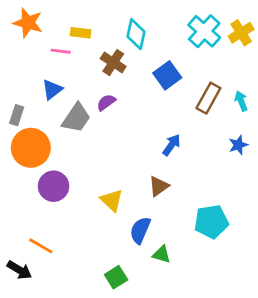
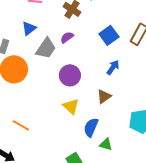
blue square: (167, 75) -> (109, 35), moved
purple circle: (54, 186) -> (70, 75), moved
orange line: (41, 246) -> (21, 125), moved

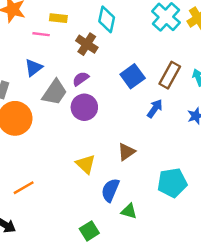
blue arrow: (113, 67) -> (155, 108), moved
purple circle: (70, 75) -> (84, 107), moved
orange line: (21, 125) -> (24, 188), turned -60

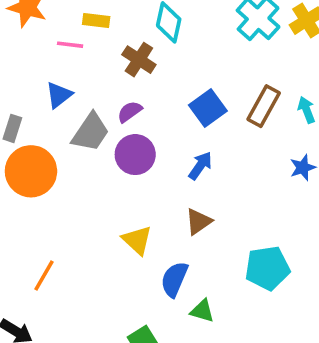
blue arrow: (155, 108) -> (200, 166), moved
orange line: (24, 188) -> (44, 276), turned -30

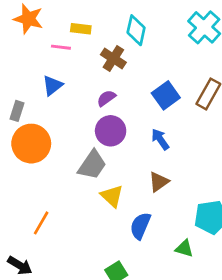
gray trapezoid: (91, 132) -> (92, 165), moved
blue arrow: (200, 166) -> (160, 139), turned -70
green triangle: (202, 311) -> (184, 248), moved

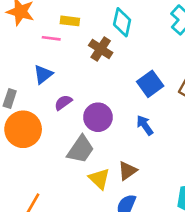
purple semicircle: (106, 98) -> (63, 103), moved
brown triangle: (159, 182) -> (127, 171), moved

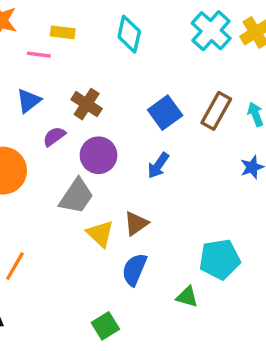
brown cross: (101, 49) -> (87, 104), moved
blue arrow: (145, 125) -> (158, 165), turned -110

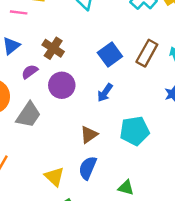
gray trapezoid: (76, 196) -> (28, 115), moved
yellow triangle: (100, 234) -> (54, 177), moved
cyan pentagon: (220, 259) -> (135, 131), moved

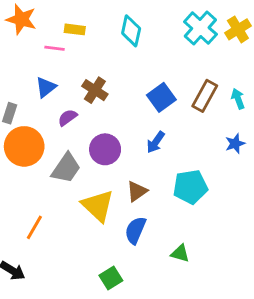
purple circle: (62, 85) -> (105, 149), moved
yellow triangle: (54, 177) -> (98, 206), moved, size x1.4

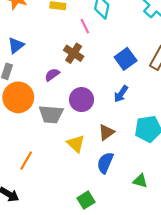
pink line: (54, 48) -> (85, 26), moved, turned 56
blue triangle: (46, 87) -> (16, 45), moved
gray trapezoid: (66, 168) -> (51, 114), turned 60
yellow triangle: (98, 206) -> (76, 144), size x0.7

